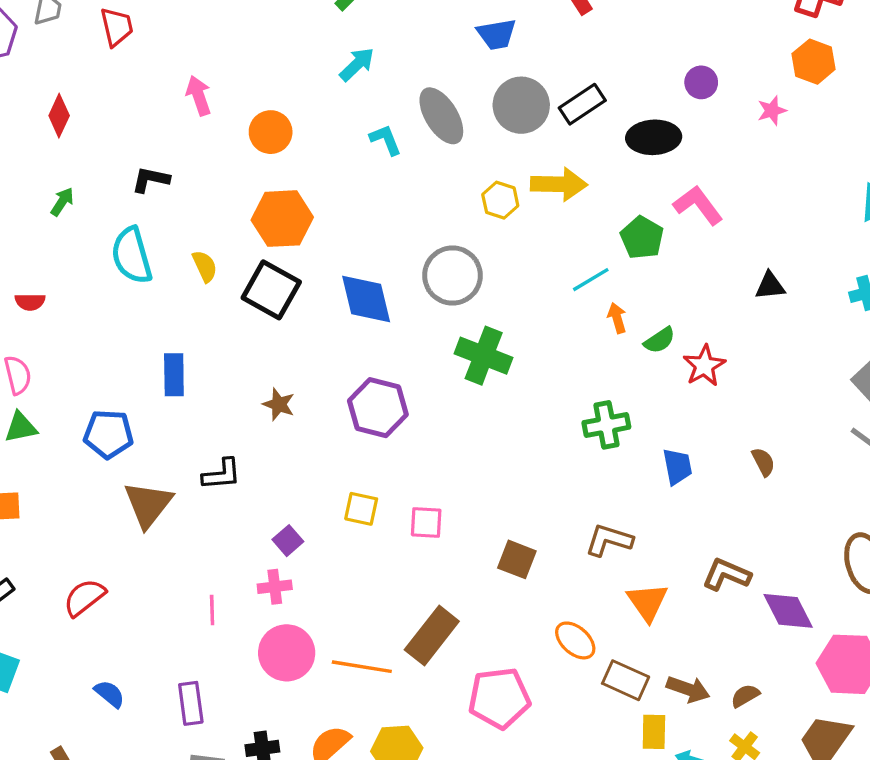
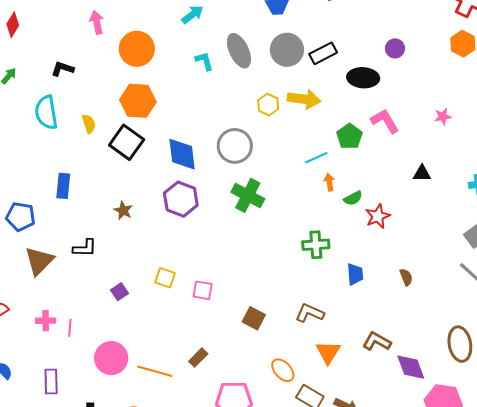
pink star: (772, 111) -> (443, 117), moved
orange circle: (271, 132) -> (137, 49), size x1.4
purple hexagon: (378, 408) -> (181, 199), moved
pink cross: (275, 587) -> (46, 321), moved
brown rectangle: (432, 635) -> (198, 358), size x0.6

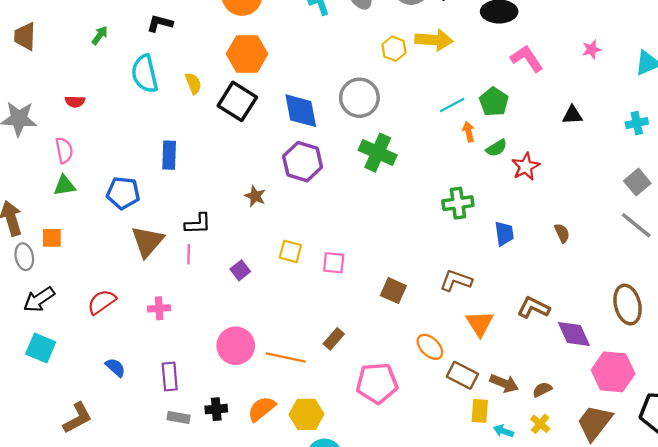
green pentagon: (349, 136) -> (494, 102), moved
brown star: (123, 210) -> (255, 196), moved
pink line: (70, 328) -> (189, 254), moved

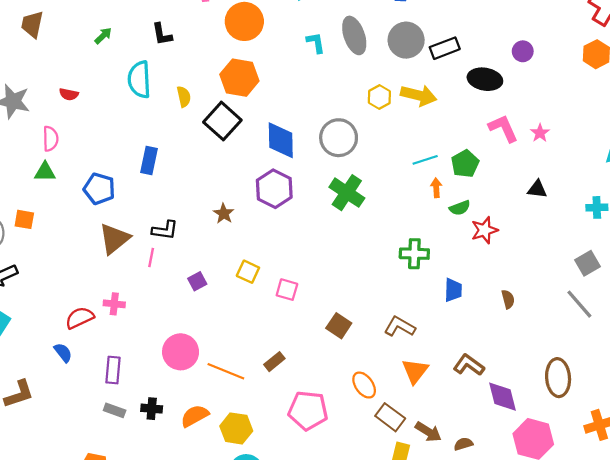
black L-shape: (160, 23) -> (162, 34), turned -125
pink star: (592, 49) -> (540, 133), moved, turned -30
red semicircle: (102, 302) -> (80, 318), moved

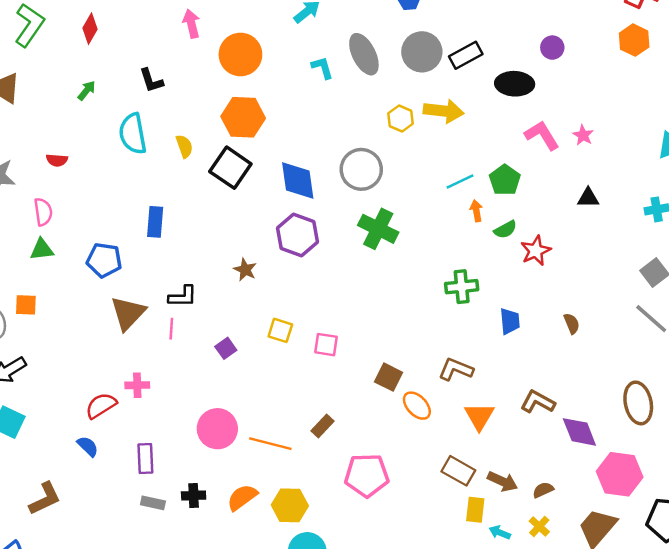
orange ellipse: (364, 385) -> (417, 406), moved

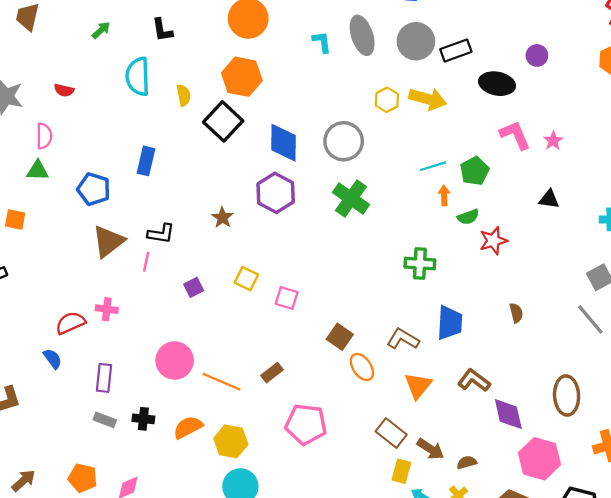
blue trapezoid: (510, 321) -> (450, 323), moved, size x1.4

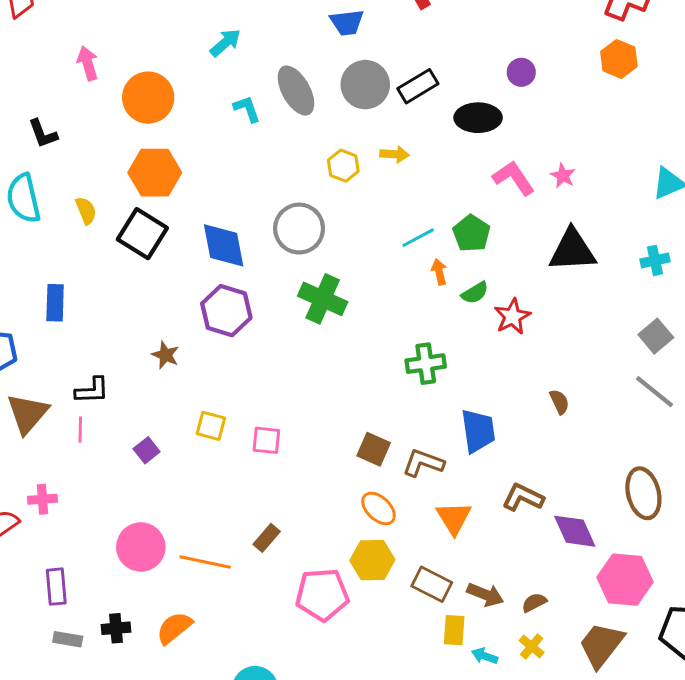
yellow arrow: (428, 99) -> (395, 154), size x0.6
black triangle: (549, 199) -> (572, 250), size x1.8
brown square: (340, 337) -> (374, 449), moved
yellow hexagon: (231, 441) -> (372, 560), moved

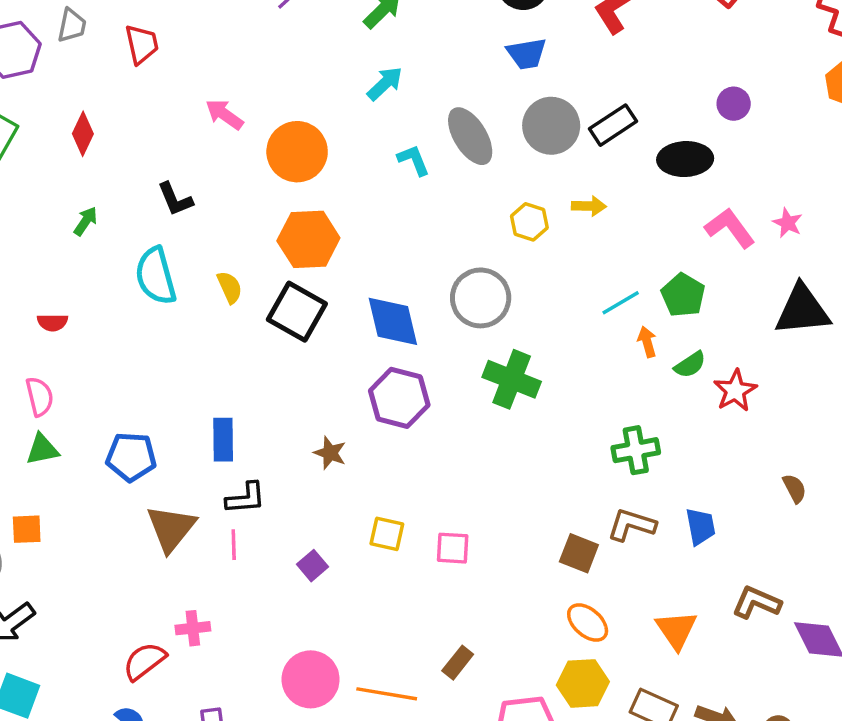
pink arrow: (88, 63) -> (224, 114), turned -36
blue rectangle: (55, 303) -> (223, 440), moved
blue trapezoid: (478, 431) -> (700, 527), size x0.7
brown L-shape: (423, 463) -> (631, 525), moved

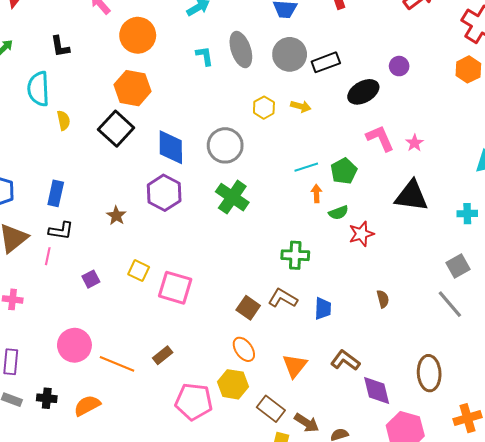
black ellipse: (685, 159) -> (363, 92), turned -40
yellow semicircle: (230, 287) -> (64, 120), moved
pink square: (453, 548) -> (175, 288), size x1.6

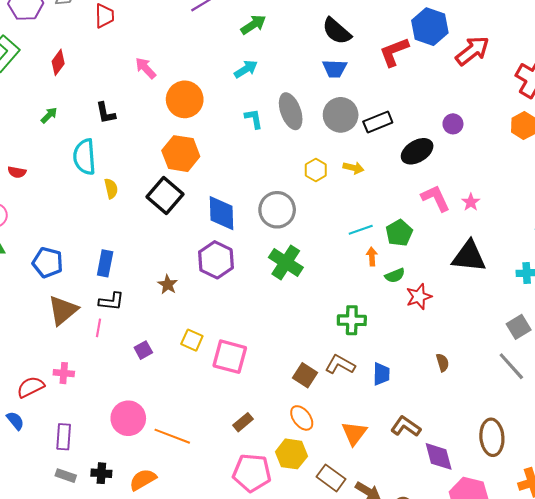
brown rectangle: (163, 355) -> (243, 422), moved

